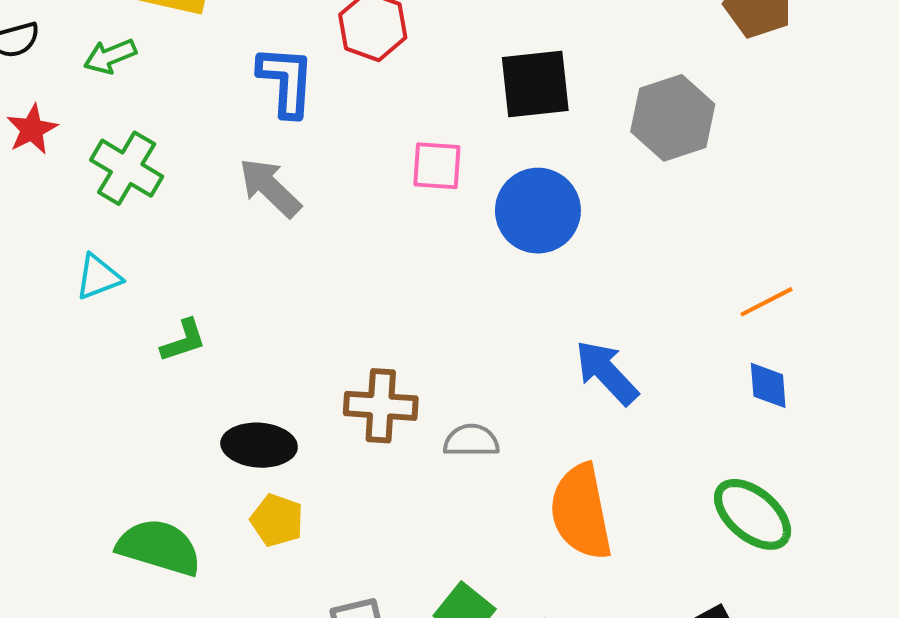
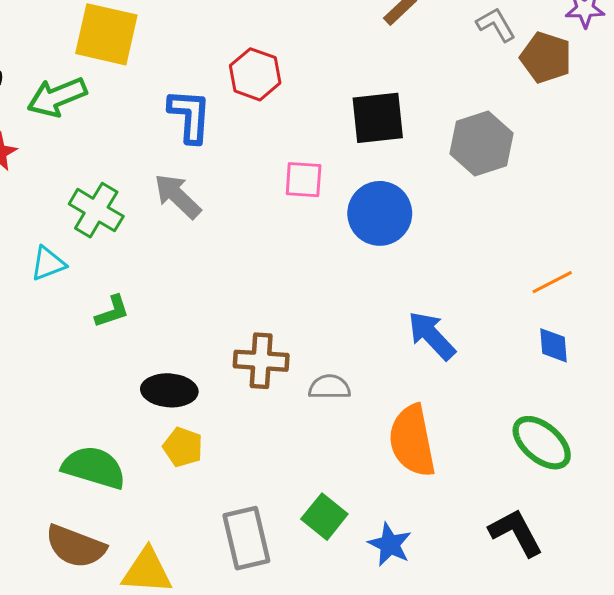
green arrow: (110, 56) -> (57, 97), size x1.5
green cross: (127, 168) -> (96, 210), moved

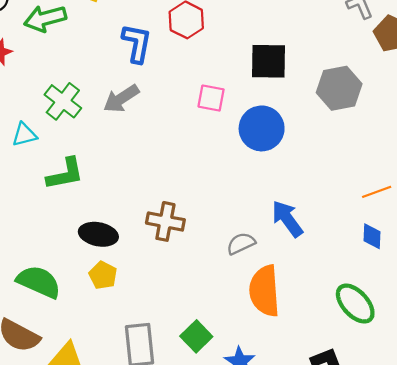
gray arrow: (178, 196) -> (121, 99), turned -84
green L-shape: (112, 311) -> (65, 174), size x1.5
gray semicircle: (329, 387) -> (241, 244), moved, turned -32

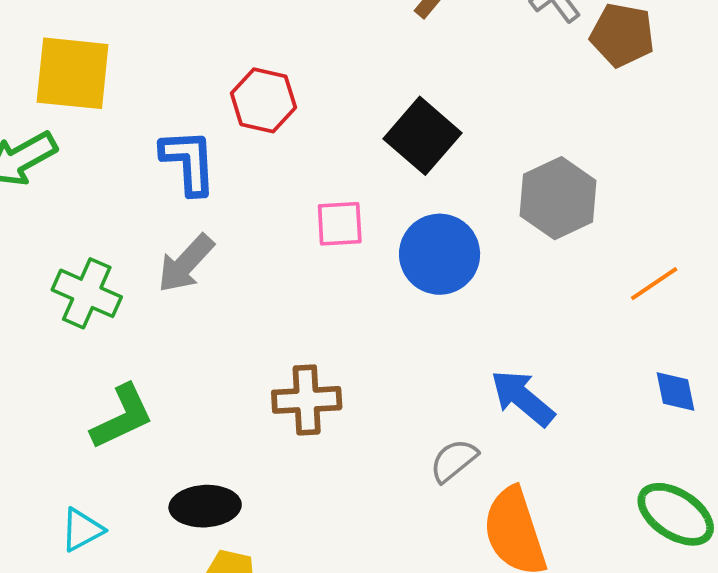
black square: (269, 61) -> (422, 136), turned -36
gray hexagon: (339, 88) -> (558, 198), moved
cyan triangle: (24, 135) -> (82, 530), moved
orange line: (377, 192) -> (654, 284), moved
brown cross: (165, 221) -> (307, 400), moved

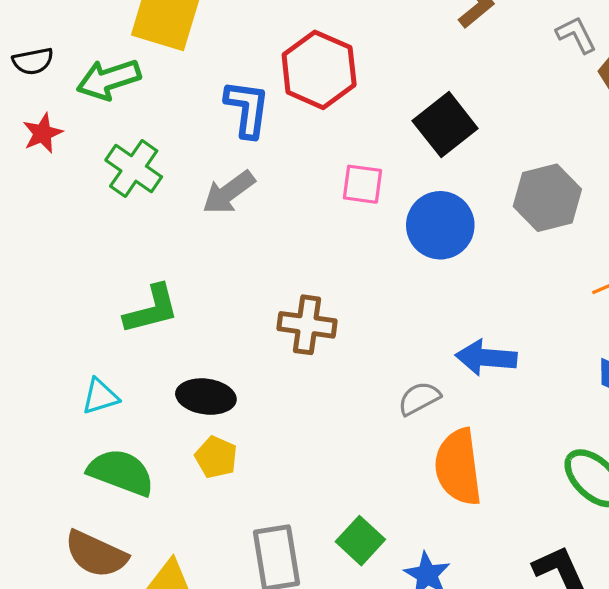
red hexagon: (263, 100) -> (319, 70), size x1.4
green cross: (87, 293) -> (134, 168), moved
blue arrow: (523, 398) -> (486, 358), turned -46

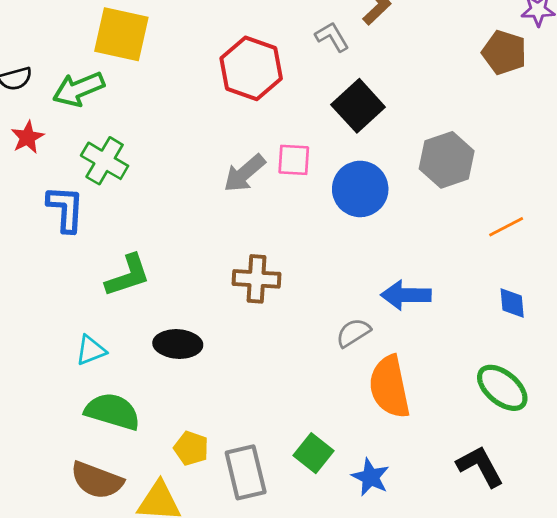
gray L-shape: (576, 35) -> (332, 37), moved
blue L-shape: (247, 109) -> (66, 209), moved
gray arrow: (229, 192) -> (244, 173), moved
yellow pentagon: (216, 457) -> (191, 448), moved

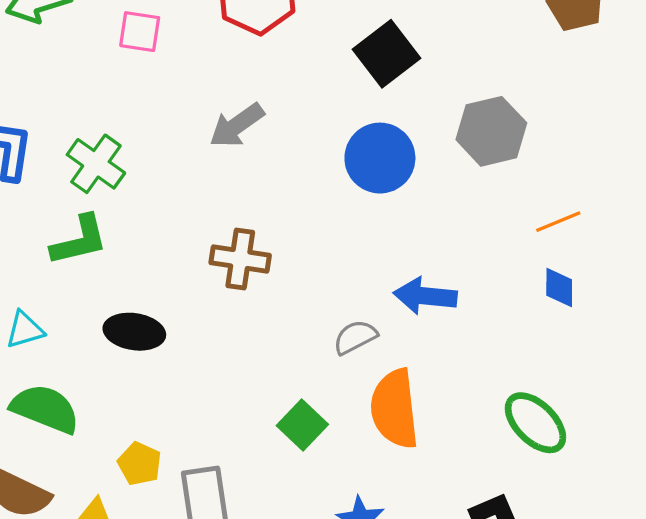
pink square: (294, 160) -> (140, 32), moved
green cross: (105, 161) -> (96, 164), moved
blue diamond: (512, 303) -> (559, 287), moved
green square: (313, 453) -> (302, 425), moved

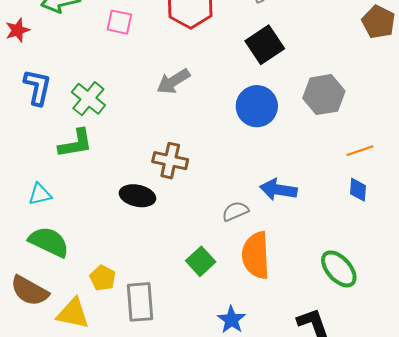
black ellipse: (134, 332) -> (137, 196), moved

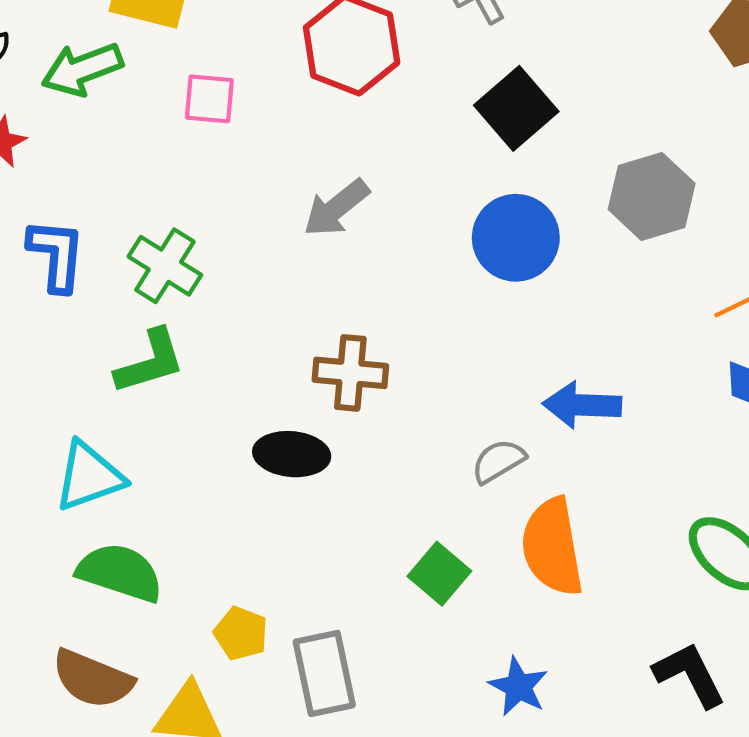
cyan triangle: (40, 194) -> (89, 476), size x1.5

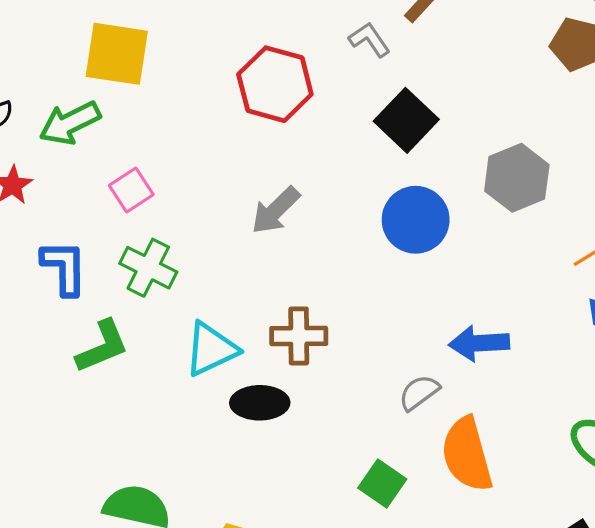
pink square: (209, 99) -> (131, 190), moved, turned -33
green L-shape: (150, 362) -> (102, 346), moved
cyan triangle: (89, 476) -> (211, 349), moved

